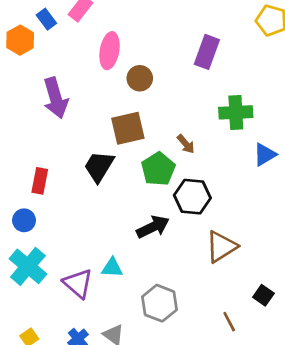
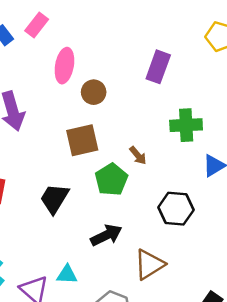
black trapezoid: (99, 166) -> (54, 199), moved
black hexagon: (192, 197) -> (176, 209), moved
brown triangle: (221, 247) -> (149, 264), moved

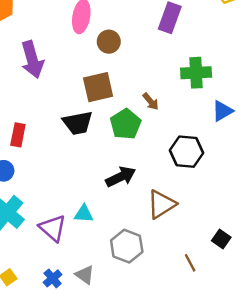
black trapezoid: (54, 199) -> (78, 123), moved, turned -132

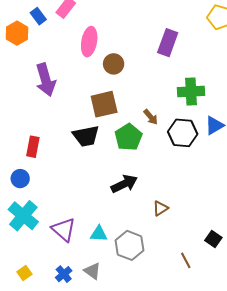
black hexagon: (186, 152) -> (183, 133), moved
brown triangle: (161, 204) -> (160, 208), size x0.6
cyan triangle: (84, 214) -> (99, 234), moved

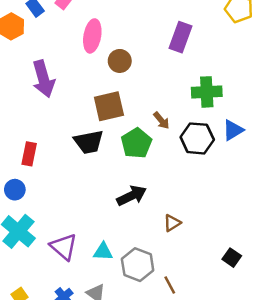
brown line: (186, 260) -> (170, 285), moved

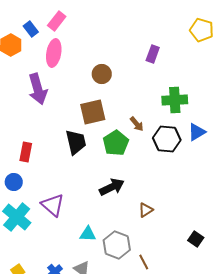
pink ellipse: (92, 36) -> (54, 53), moved
purple rectangle: (180, 37) -> (153, 54), size x0.7
black trapezoid: (89, 142) -> (76, 142), turned -92
purple triangle: (64, 247) -> (53, 205), moved

